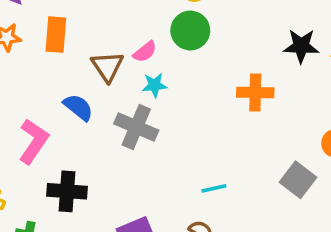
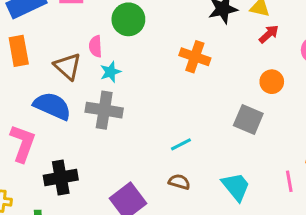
pink semicircle: (145, 52) -> (95, 46), turned 140
orange cross: (255, 93) -> (195, 57), turned 32
blue semicircle: (78, 107) -> (52, 106), size x1.4

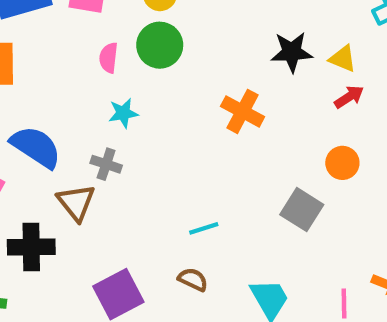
pink semicircle: (95, 46) -> (109, 58), moved
brown triangle: (68, 66) -> (76, 202), moved
gray cross: (104, 110) -> (106, 164), size x0.6

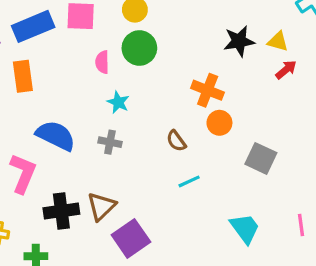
cyan star: (123, 113) -> (118, 102), turned -30
orange circle: (342, 163) -> (219, 123), moved
brown triangle: (76, 202) -> (101, 206), moved, turned 32
brown semicircle: (193, 279) -> (176, 141), moved, turned -145

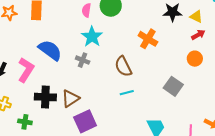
cyan star: (118, 102) -> (92, 37), size x1.5
orange circle: (219, 123) -> (195, 59), moved
brown semicircle: (176, 141) -> (123, 66), size x1.5

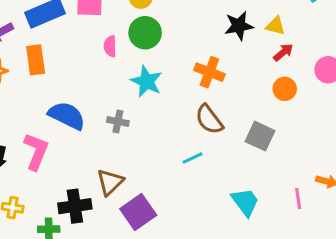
cyan star: (92, 37) -> (146, 81), moved
brown semicircle: (123, 66) -> (209, 119), moved
black cross: (45, 97) -> (75, 206), moved

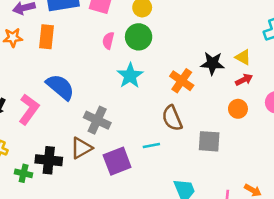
black star: (239, 26) -> (212, 63), moved
gray cross: (118, 122) -> (97, 120), moved, size x1.5
gray square: (260, 136) -> (209, 141), turned -35
purple square: (138, 212) -> (117, 161), moved

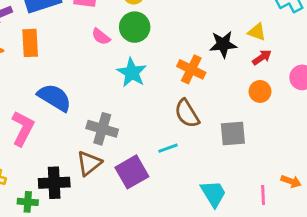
pink semicircle: (108, 41) -> (101, 37), turned -56

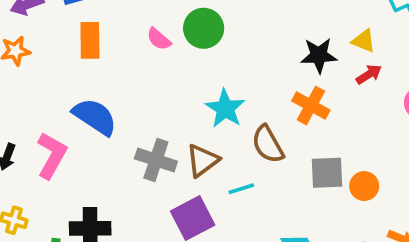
orange rectangle: (30, 43) -> (90, 40), moved
orange cross: (191, 69) -> (311, 106), moved
cyan star: (132, 73) -> (225, 109), moved
orange circle: (260, 91) -> (364, 186), moved
brown triangle: (89, 163) -> (202, 160), moved

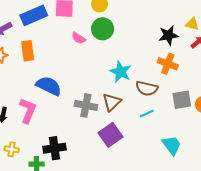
orange rectangle: (90, 40) -> (28, 51), moved
brown semicircle: (268, 144) -> (147, 88), turned -40
cyan line: (241, 189) -> (147, 114), moved

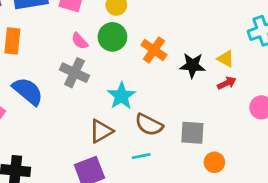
orange cross: (168, 64) -> (154, 50), moved
gray square: (182, 100) -> (192, 133), moved
gray cross: (86, 105) -> (74, 73), moved

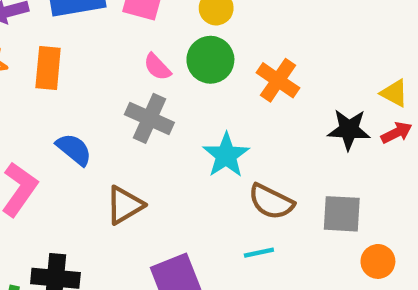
black star: (192, 65) -> (349, 130), moved
blue semicircle: (28, 91) -> (74, 149), size x0.7
brown triangle: (101, 131) -> (125, 205), moved

